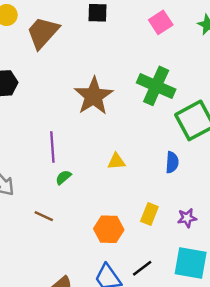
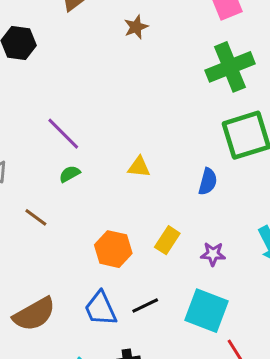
green cross: (156, 86) -> (230, 67), moved, turned 33
brown star: (94, 96) -> (136, 27), moved, size x0.5
purple line: (52, 147) -> (63, 134), turned -52

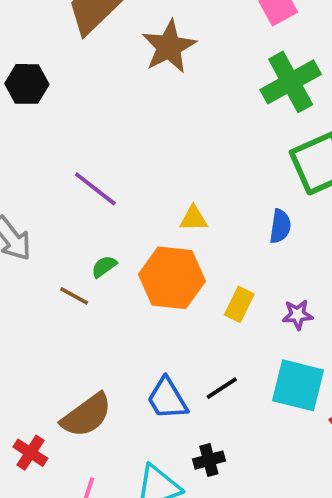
brown star: (136, 27) -> (169, 47), size x1.8
green semicircle: (70, 174) -> (104, 267), moved
orange hexagon: (113, 249) -> (172, 278), moved, size x1.4

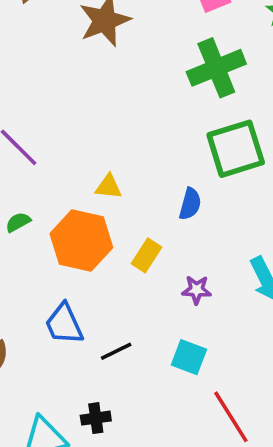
yellow rectangle: (239, 304) -> (147, 255), moved
cyan square: (298, 385) -> (189, 357), size x0.7
blue trapezoid: (167, 399) -> (64, 324), moved

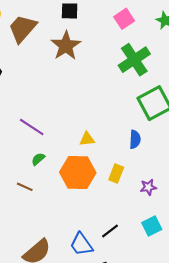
green semicircle: (18, 222) -> (38, 159), moved
blue trapezoid: (64, 324) -> (81, 244), moved
cyan square: (189, 357) -> (152, 226), turned -36

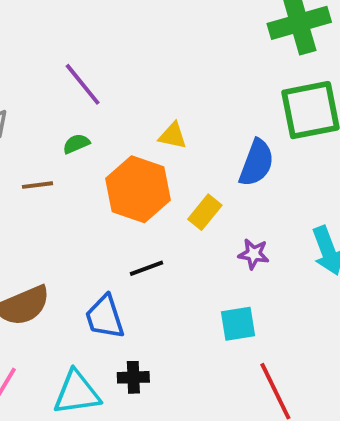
blue semicircle: (135, 139) -> (256, 163), size x1.4
brown line: (25, 187) -> (37, 185), turned -49
black line: (110, 231) -> (147, 268), moved

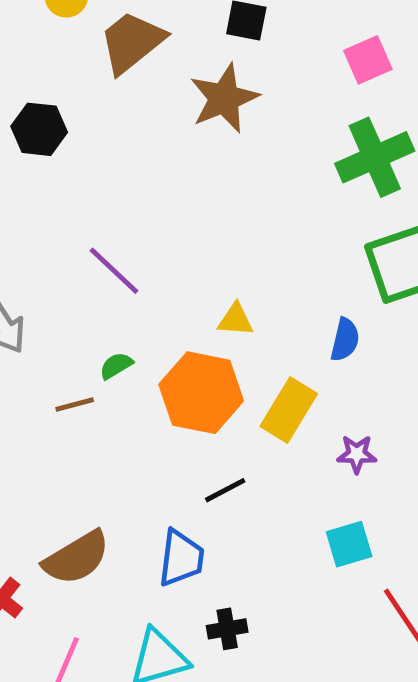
green semicircle: (76, 144) -> (116, 366), moved
blue semicircle: (256, 163) -> (345, 340), size x0.7
yellow rectangle: (205, 212) -> (289, 410), size x1.4
blue trapezoid: (105, 317) -> (181, 558), turned -147

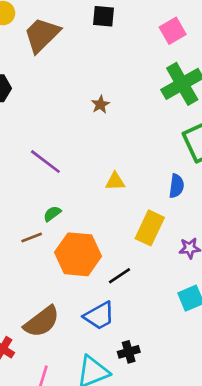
brown star: (224, 98) -> (100, 104), moved, size x0.5
orange hexagon: (201, 393) -> (78, 254), moved
blue trapezoid: (181, 558) -> (99, 316), turned 60

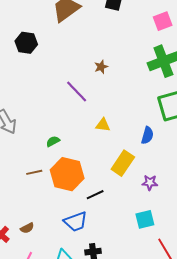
purple line: (45, 162) -> (77, 92), moved
brown line: (32, 237) -> (34, 172), moved
brown semicircle: (42, 322) -> (27, 228), moved, size x0.5

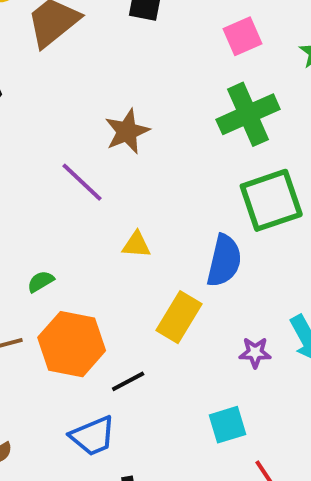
brown star: (101, 67) -> (127, 131), size x1.6
blue semicircle: (147, 135) -> (224, 261), size x1.5
purple star: (150, 183) -> (255, 353), moved

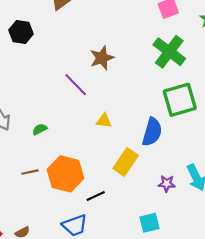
green cross: (248, 114) -> (169, 52), turned -32
green semicircle: (41, 282) -> (40, 129), moved

